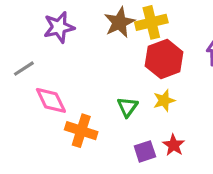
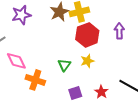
red star: (174, 145) -> (101, 92), moved

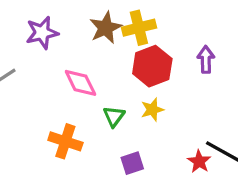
pink diamond: (16, 61) -> (80, 83), moved
red star: (101, 92) -> (199, 161), moved

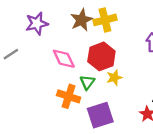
red hexagon: (152, 66) -> (101, 56), moved
orange cross: (65, 141) -> (69, 96), moved
purple square: (132, 163) -> (100, 115), size x1.6

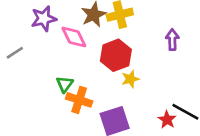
pink diamond: (64, 59) -> (74, 37), moved
green triangle: (87, 82) -> (65, 84), moved

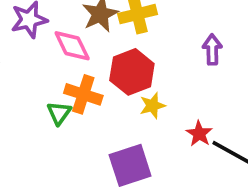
orange cross: (79, 100) -> (83, 94), moved
red star: (167, 120) -> (199, 134), moved

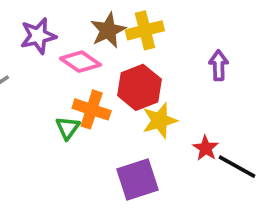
pink diamond: (72, 46) -> (80, 62), turned -30
yellow star: (152, 106) -> (160, 121), size x1.4

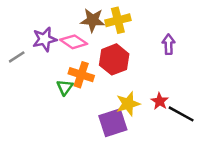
brown star: (108, 30) -> (93, 20), turned 30
purple star: (38, 36) -> (45, 39), moved
yellow star: (160, 121) -> (128, 104), moved

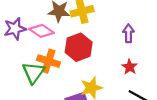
green triangle: (65, 87) -> (33, 73), size x1.5
red star: (160, 101) -> (130, 67), moved

